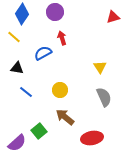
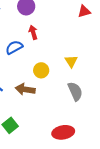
yellow circle: (60, 90) -> (41, 70), moved
brown arrow: (65, 117) -> (25, 89), moved, turned -30

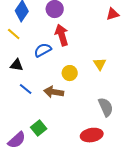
red arrow: (33, 32) -> (62, 35), size x1.5
gray semicircle: (75, 91) -> (106, 107), moved

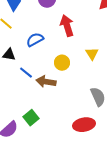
red arrow: (62, 35) -> (67, 26), moved
blue line: (26, 89) -> (26, 73), moved

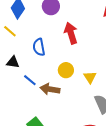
blue semicircle: (35, 40) -> (39, 47), turned -72
yellow triangle: (92, 54) -> (90, 77), moved

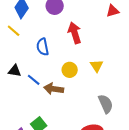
black triangle: (13, 62) -> (15, 71), moved
yellow triangle: (90, 77) -> (97, 66), moved

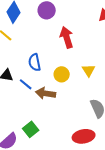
blue semicircle: (43, 47) -> (35, 62), moved

